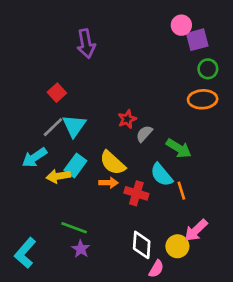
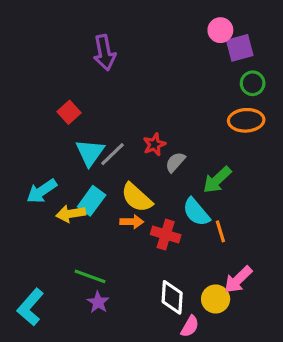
gray line: (53, 127) -> (113, 154), moved
green arrow: (179, 148) -> (217, 180), turned 105

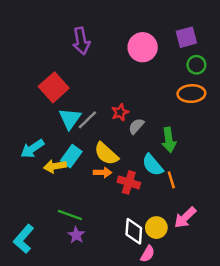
pink circle: (220, 30) -> (143, 47), moved, size x1.5
red square: (69, 112) -> (54, 87), size x1.6
green arrow: (217, 180) -> (169, 140), turned -55
yellow circle: (216, 299) -> (156, 228), moved

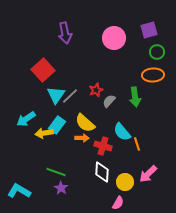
green arrow: (169, 140) -> (135, 97), moved
white diamond: (134, 231) -> (102, 172), moved
cyan L-shape: (24, 239) -> (19, 191), turned 80

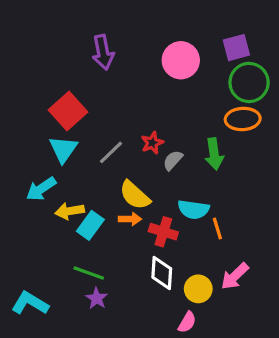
green circle: (157, 52) -> (249, 82), size x1.6
cyan triangle: (56, 95) -> (63, 149), moved
cyan rectangle: (57, 125) -> (90, 225), moved
cyan semicircle: (122, 132) -> (193, 209), turned -42

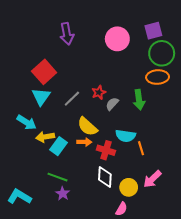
cyan arrow: (41, 189) -> (27, 122), turned -114

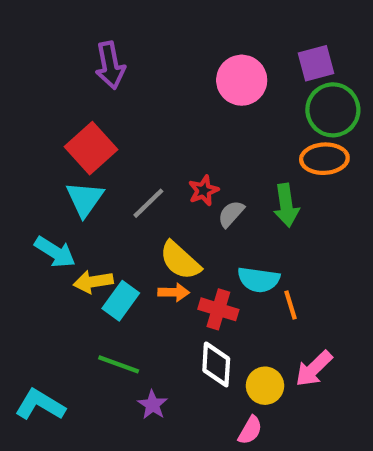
purple arrow: (67, 34) -> (110, 65), moved
purple star: (63, 194) -> (153, 405), moved

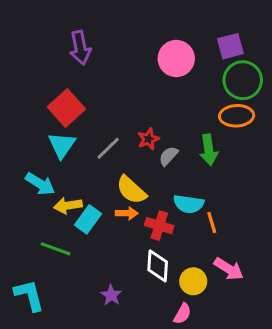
green line: (119, 364) -> (56, 249), moved
pink arrow: (314, 369) -> (229, 269), turned -104
cyan L-shape: (40, 405) -> (29, 295), turned 45

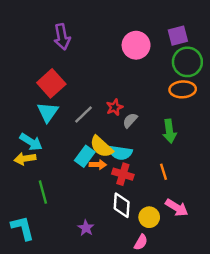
green arrow: (209, 150) -> (169, 131), moved
cyan semicircle: (189, 204) -> (121, 153), moved
yellow arrow: (68, 205) -> (25, 159), moved
cyan rectangle: (88, 219) -> (85, 156), moved
green line: (56, 249) -> (43, 192), turned 55

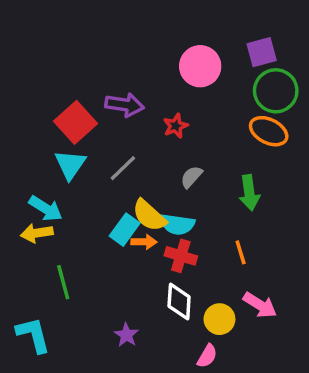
purple arrow: (62, 37) -> (125, 105), moved, turned -70
orange ellipse: (183, 89) -> (269, 131), turned 30
red star: (115, 107) -> (176, 126), moved

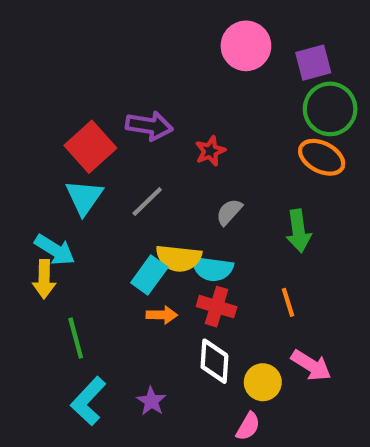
pink circle: (200, 66) -> (246, 46), moved
yellow semicircle: (149, 215) -> (179, 258), turned -36
yellow arrow: (37, 233) -> (44, 279), turned -80
orange arrow: (144, 242) -> (162, 315), moved
cyan L-shape: (33, 335) -> (88, 401), moved, turned -123

